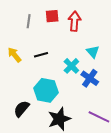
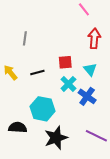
red square: (52, 16) -> (65, 62), moved
red arrow: (75, 21) -> (94, 38), moved
black semicircle: (22, 109) -> (18, 127), turned 54

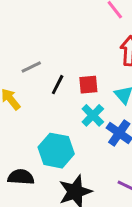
gray line: (25, 38) -> (31, 67), moved, turned 56
black line: (37, 73) -> (58, 85), moved, turned -48

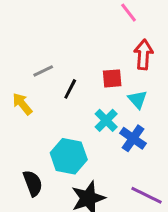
red square: (88, 85) -> (112, 78), moved
black semicircle: (21, 177) -> (33, 183), turned 65

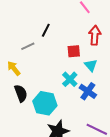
black line: (70, 89) -> (46, 30), moved
black semicircle: (33, 183) -> (21, 93), moved

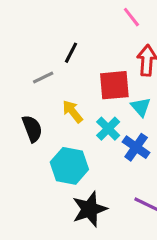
red square: (74, 51) -> (114, 85), size x1.5
yellow arrow: (14, 68) -> (73, 112), moved
black semicircle: (21, 93) -> (32, 129), moved

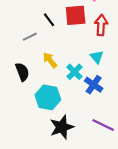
black line: (71, 53) -> (49, 20), turned -64
red square: (114, 85) -> (76, 15), moved

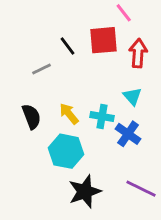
yellow arrow: (50, 60) -> (69, 114), moved
cyan cross: (74, 72) -> (102, 117), turned -35

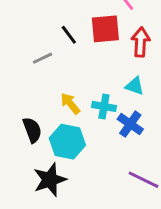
cyan triangle: (132, 96) -> (135, 86), turned -30
black semicircle: (31, 117) -> (32, 130), moved
black star: (85, 191) -> (50, 180), moved

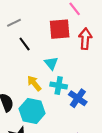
black line: (69, 35) -> (25, 44), moved
gray line: (42, 58) -> (14, 23), moved
cyan triangle: (135, 86) -> (51, 63), moved, turned 32

